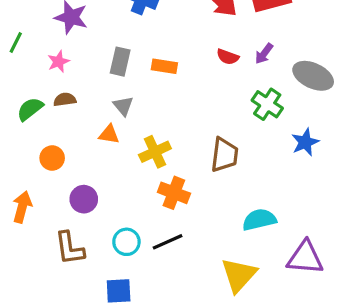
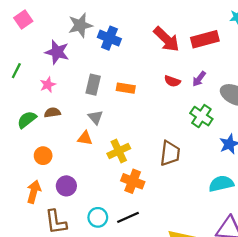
orange arrow: (22, 207) -> (34, 192), moved
cyan semicircle: (259, 220) -> (221, 184), moved

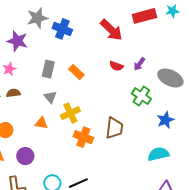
red rectangle: (205, 39) -> (144, 16), moved
orange rectangle: (126, 88) -> (76, 72), turned 35
orange triangle: (85, 138) -> (41, 123), moved
yellow cross: (119, 151) -> (70, 113), moved
orange cross: (133, 181) -> (83, 137), moved

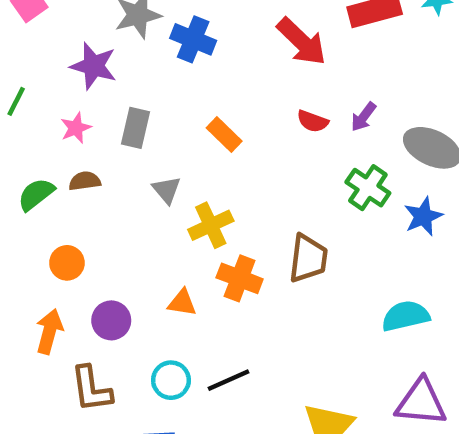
gray rectangle: (48, 69) -> (136, 128), moved
blue star: (165, 120) -> (423, 216), moved
orange triangle: (41, 123) -> (182, 303), moved

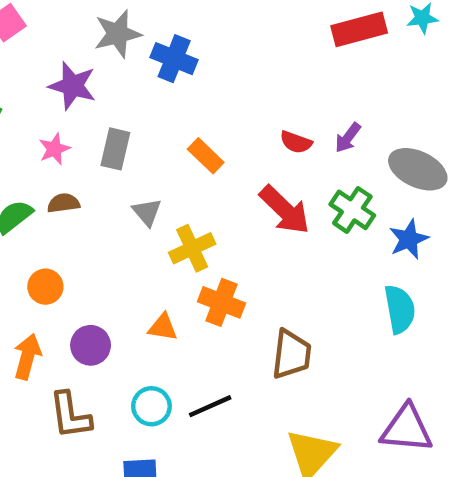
red arrow: (302, 42) -> (285, 210), moved
brown trapezoid: (308, 258) -> (291, 354), moved
cyan semicircle: (406, 316) -> (400, 309), moved, turned 93

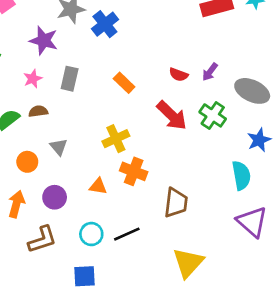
blue cross: (174, 59) -> (105, 24), turned 30
gray triangle: (147, 212) -> (59, 147), moved
blue star: (409, 239) -> (259, 140), moved
brown L-shape: (70, 415) -> (42, 239), turned -100
purple triangle: (407, 429) -> (252, 222), moved, turned 36

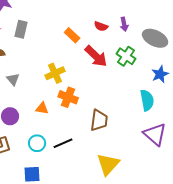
purple arrow: (210, 72) -> (124, 24), turned -48
orange rectangle: (124, 83) -> (72, 35), moved

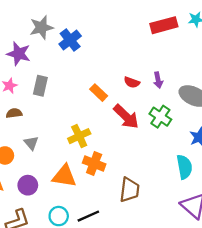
orange triangle: (42, 108) -> (64, 176), size x1.6

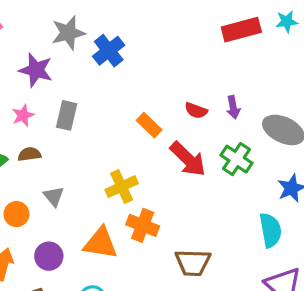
brown trapezoid: (130, 190) -> (193, 263), turned 85

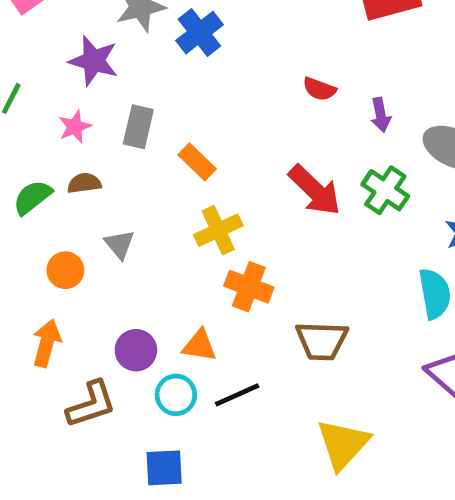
red semicircle: (196, 111) -> (319, 89), moved
orange rectangle: (149, 125) -> (197, 162), moved
orange triangle: (101, 243) -> (199, 345), moved, size x0.7
purple circle: (49, 256) -> (136, 350), moved

